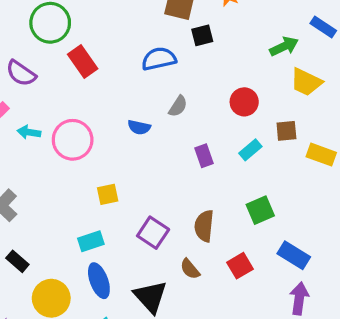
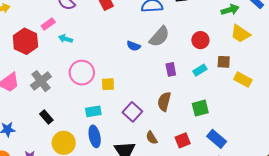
gray semicircle: (178, 106) -> (159, 37), size x1.6
pink circle: (73, 140) -> (82, 73), moved
brown semicircle: (204, 226) -> (164, 102), moved

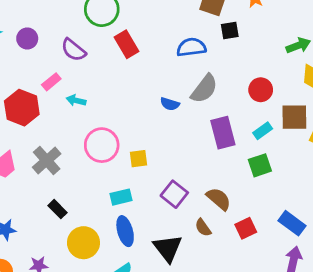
brown square: (224, 62) -> (294, 117), size x1.5
purple rectangle: (171, 69) -> (223, 133), size x1.6
brown semicircle: (164, 102) -> (219, 199), moved, turned 120
green square: (200, 108) -> (260, 165), moved

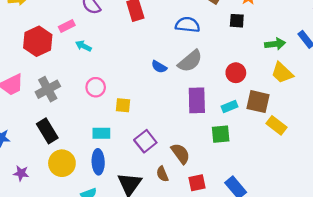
black square: (230, 30) -> (237, 21), moved
pink circle: (102, 145) -> (96, 87), size x0.7
black rectangle: (57, 209) -> (47, 131), size x1.5

